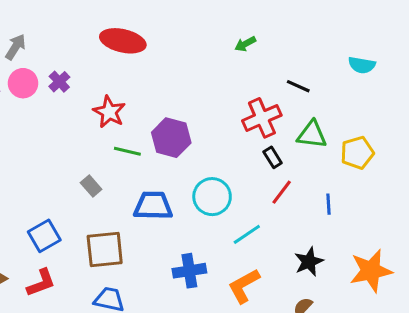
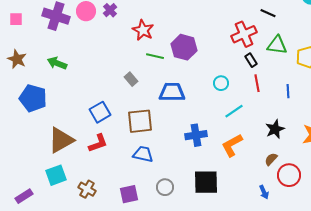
red line: (282, 192) -> (257, 83), turned -48
cyan circle: (212, 197) -> (221, 83), moved, size x0.6

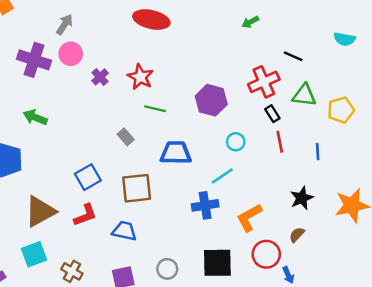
purple cross: (110, 10) -> (100, 77), moved
purple hexagon: (184, 47) -> (211, 100), moved
cyan line: (234, 111) -> (222, 176), moved
blue trapezoid: (143, 154) -> (124, 231), moved
red circle: (289, 175) -> (266, 254), moved

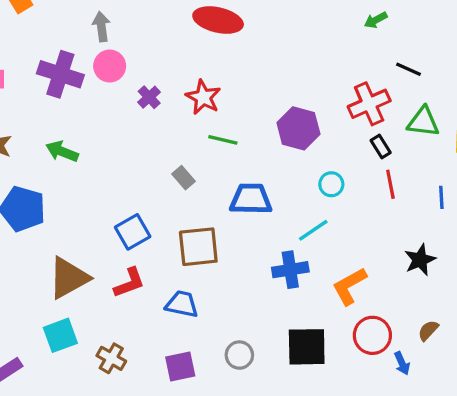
green arrow: (250, 22) -> (376, 20), moved
gray arrow: (65, 24) -> (101, 27), turned -40
brown semicircle: (297, 235) -> (428, 330), moved

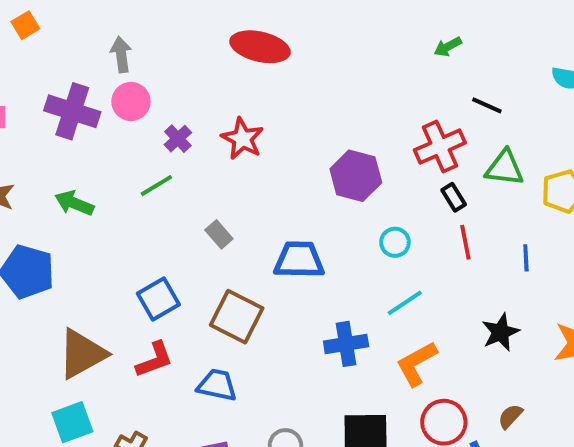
green line: (223, 140) -> (156, 186), moved, turned -44
cyan line: (313, 230) -> (405, 303), moved
brown square: (198, 247) -> (237, 317), turned 33

